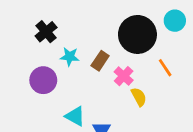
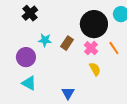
black cross: (46, 32) -> (30, 13), moved
pink cross: (124, 76) -> (91, 48), moved
cyan triangle: (75, 116) -> (29, 83), moved

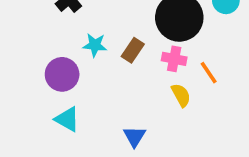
pink cross: (91, 48) -> (174, 59), turned -32
orange line: (114, 48) -> (209, 73), moved

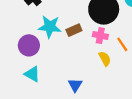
cyan star: (95, 45) -> (50, 27), size x1.5
brown rectangle: (133, 50) -> (74, 30), turned 32

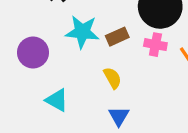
purple circle: (29, 45) -> (33, 52), moved
yellow semicircle: (105, 59) -> (112, 78), moved

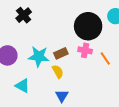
cyan star: (82, 32) -> (39, 56), moved
brown rectangle: (117, 37) -> (61, 53), moved

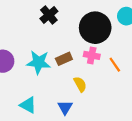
black cross: (24, 15) -> (49, 15), moved
yellow semicircle: (58, 72) -> (80, 84), moved
cyan triangle: (23, 86) -> (28, 105), moved

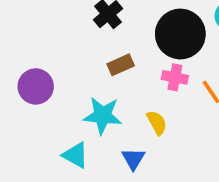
brown rectangle: (64, 59) -> (121, 65), moved
cyan star: (39, 62) -> (103, 115), moved

